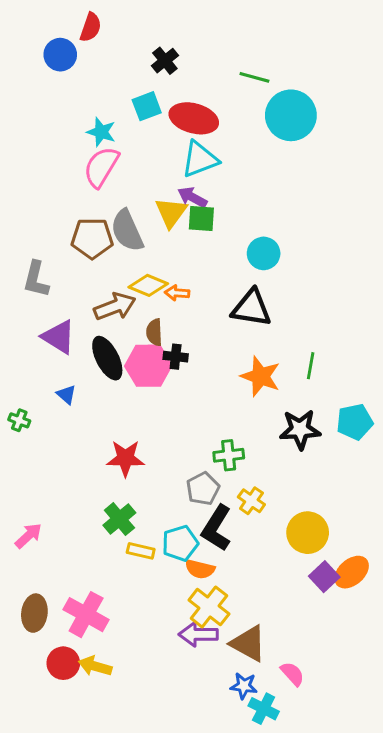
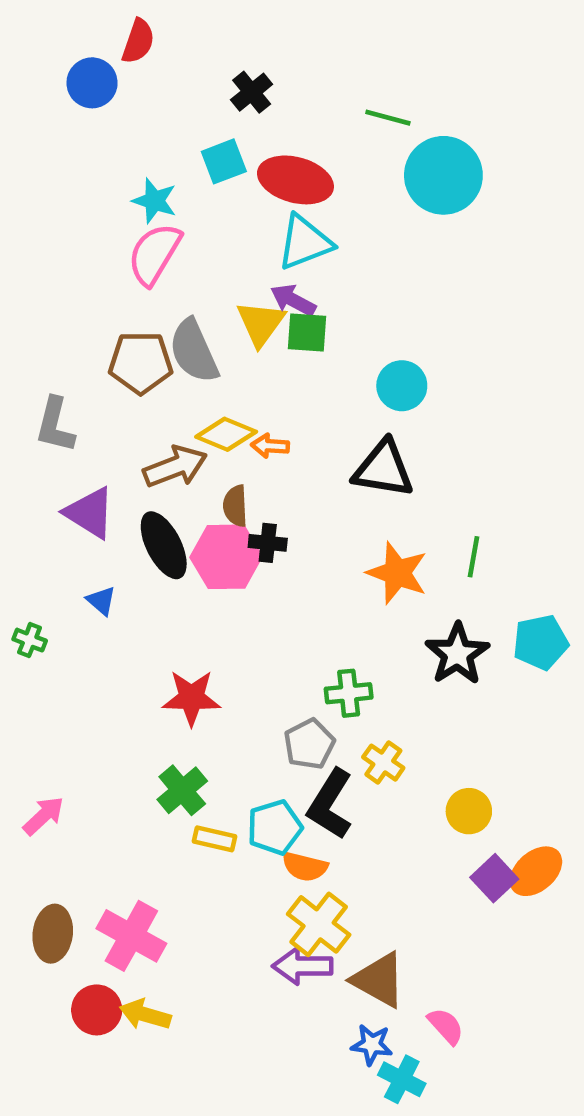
black star: (300, 429) -> (457, 654), turned -30
yellow circle: (308, 533) -> (469, 811), size x0.7

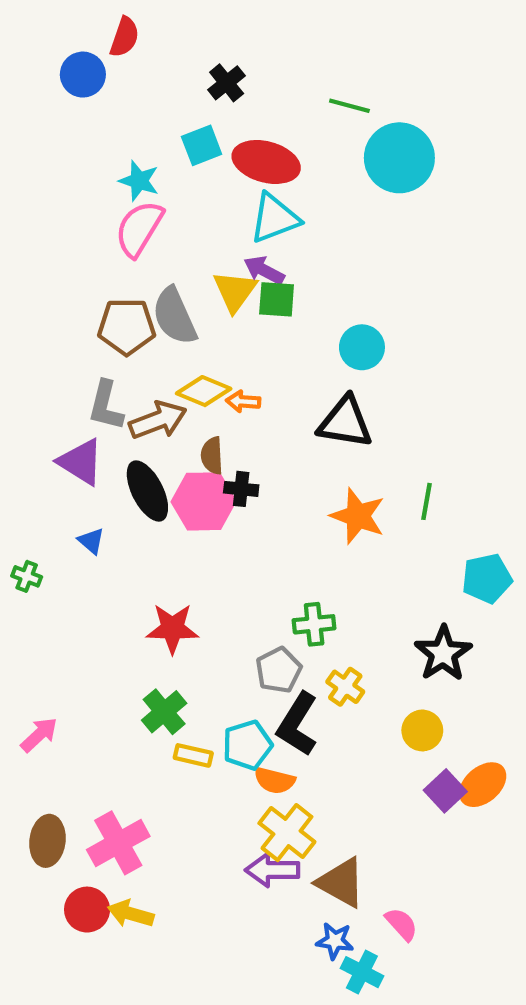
gray L-shape: (55, 425) -> (106, 406), moved
black star: (457, 654) -> (443, 653), moved
pink cross: (131, 936) -> (118, 843), turned 32

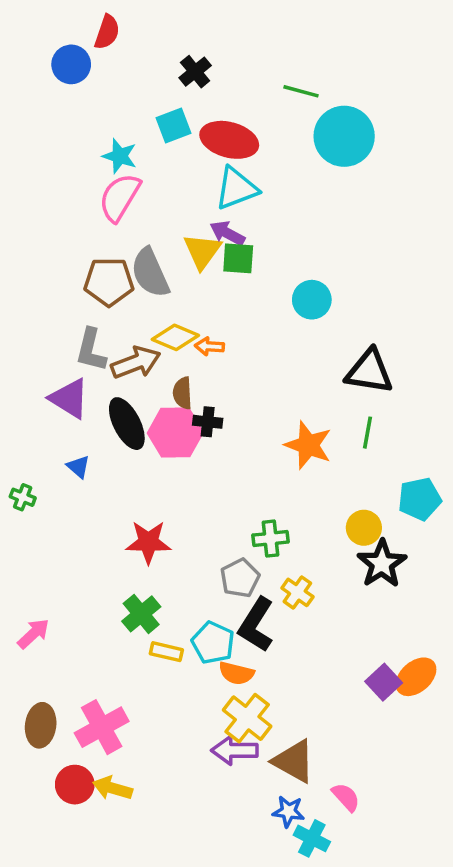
black triangle: (345, 422) -> (369, 372), moved
yellow circle: (422, 730) -> (364, 528), moved
cyan pentagon: (247, 745) -> (213, 643), turned -30

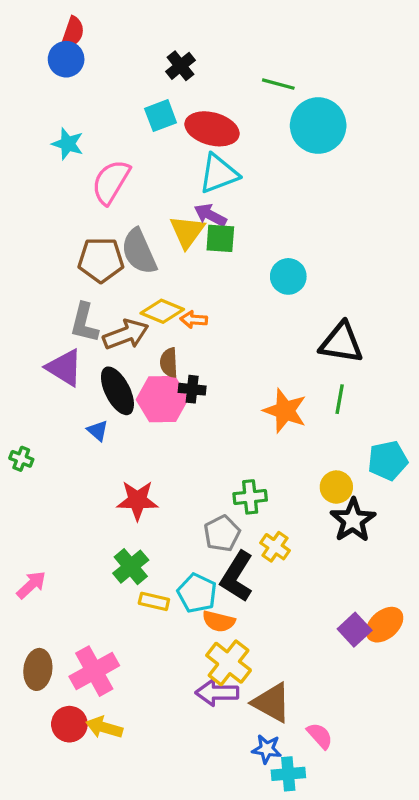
red semicircle: (107, 32) -> (73, 33), moved
cyan star: (120, 156) -> (68, 144), moved
blue triangle: (78, 467) -> (98, 431), moved
cyan cross: (312, 838) -> (288, 774), turned -32

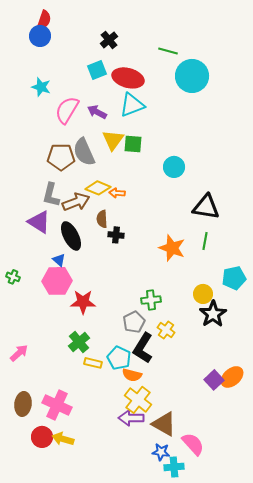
purple arrow: (210, 215) -> (97, 112), moved
pink hexagon: (162, 399) -> (57, 281), moved
pink cross: (94, 671) -> (57, 405), turned -36
pink semicircle: (320, 736) -> (193, 444), size x1.4

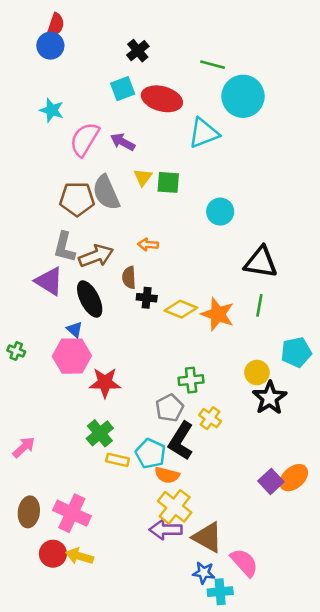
cyan triangle: (132, 105) -> (204, 133), moved
yellow triangle: (113, 140) -> (143, 177), size x0.7
yellow diamond: (98, 188) -> (181, 309), moved

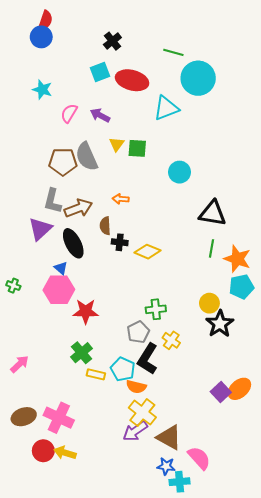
pink semicircle: (85, 139) -> (69, 113), size x0.7
purple triangle: (49, 281) -> (40, 229), turned 45
orange star: (218, 314) -> (237, 259), moved
brown ellipse: (29, 512) -> (24, 417), turned 65
purple arrow: (166, 530) -> (135, 431), turned -35

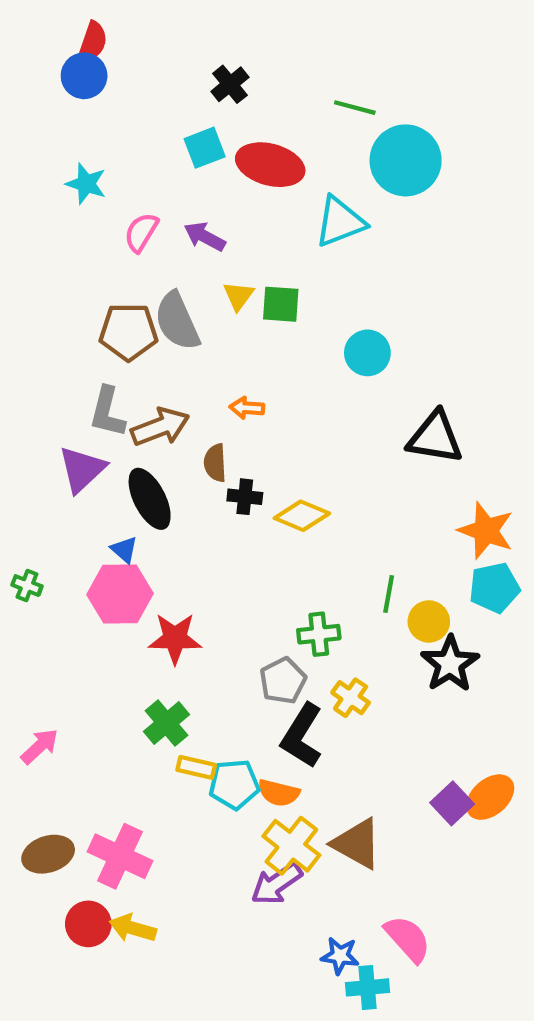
green line: (212, 248) -> (389, 594), moved
cyan pentagon: (123, 369) -> (234, 784), moved, turned -30
brown triangle: (169, 437) -> (357, 844), moved

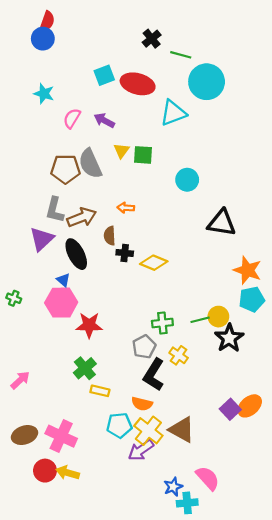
black cross: (230, 84) -> (152, 39), moved
green line: (389, 594) -> (200, 320), moved, turned 66
cyan pentagon: (234, 784) -> (119, 425), moved
blue star: (340, 956) -> (173, 487), turned -30

